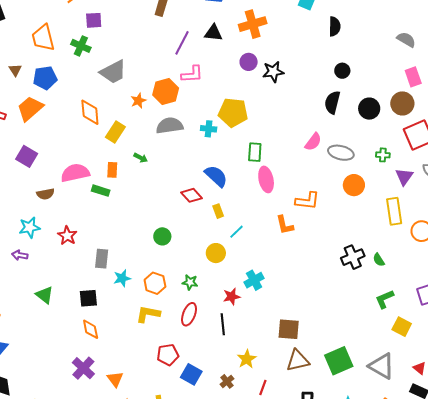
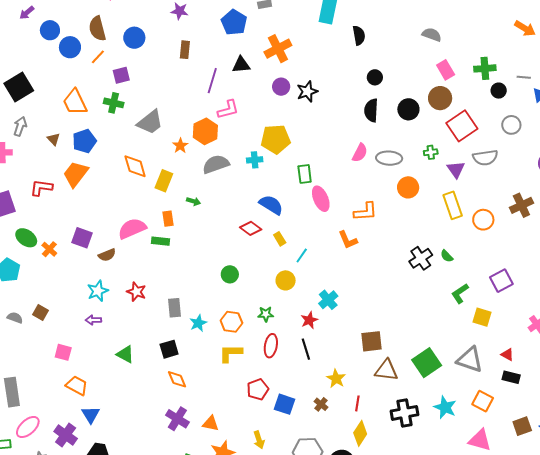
purple square: (27, 156) -> (82, 238), moved
brown triangle: (298, 361) -> (386, 370), turned 30
orange triangle: (115, 379) -> (211, 423), turned -30

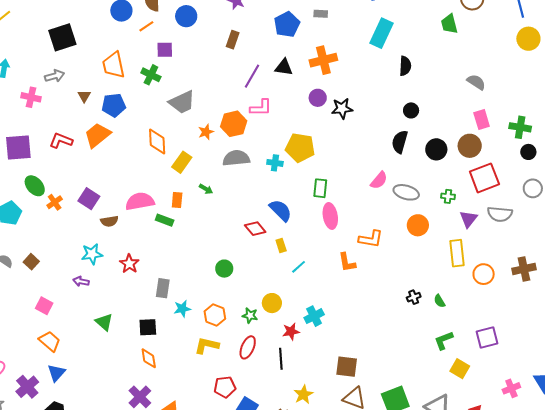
gray arrow: (20, 126) -> (55, 76), turned 42
black cross: (421, 258) -> (414, 297), size x0.6
yellow circle: (286, 280) -> (272, 303), moved

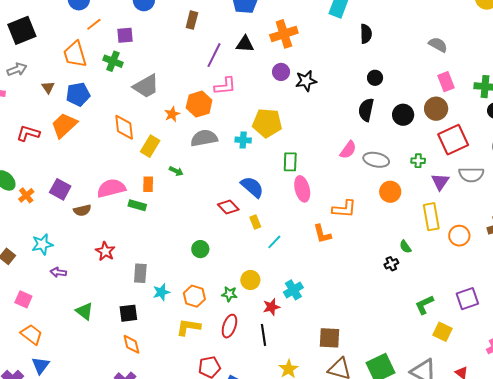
orange line: (146, 26) -> (94, 24), moved
cyan star: (92, 254) -> (42, 244), moved
green semicircle: (439, 301) -> (405, 247), moved

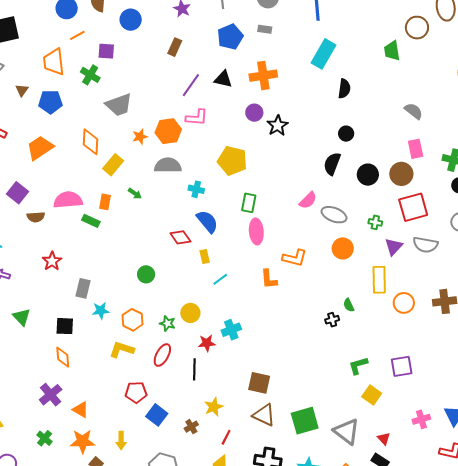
black star: (306, 81) -> (278, 125), turned -30
orange trapezoid: (64, 125) -> (40, 148), moved
cyan cross: (243, 140) -> (196, 189), moved

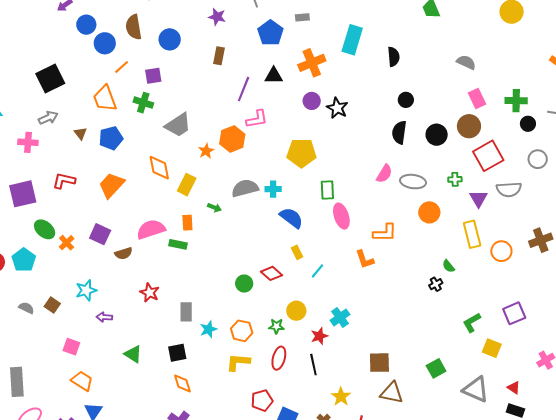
cyan rectangle: (324, 54) -> (352, 40), moved
gray semicircle: (168, 165) -> (245, 188), moved
red diamond: (180, 237) -> (271, 273), moved
green square: (305, 421) -> (436, 368), moved, size x0.7

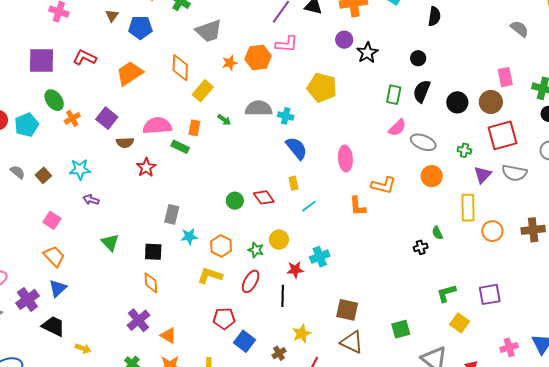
gray semicircle: (466, 62) -> (519, 29), moved
black circle: (406, 100) -> (418, 58), moved
green rectangle: (327, 190) -> (394, 95), moved
red star: (150, 293) -> (146, 167), moved

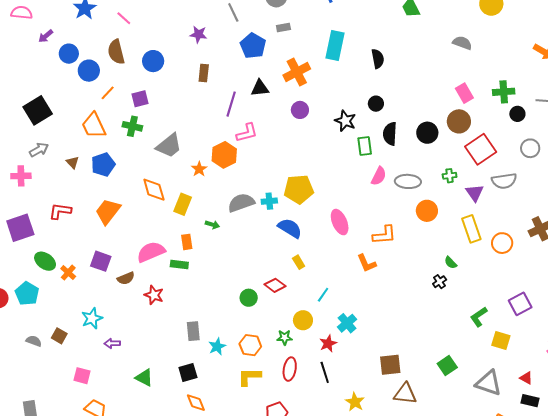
black star: (367, 53) -> (345, 121), moved
yellow pentagon: (322, 88) -> (299, 189), moved
cyan line: (309, 206) -> (323, 295), moved

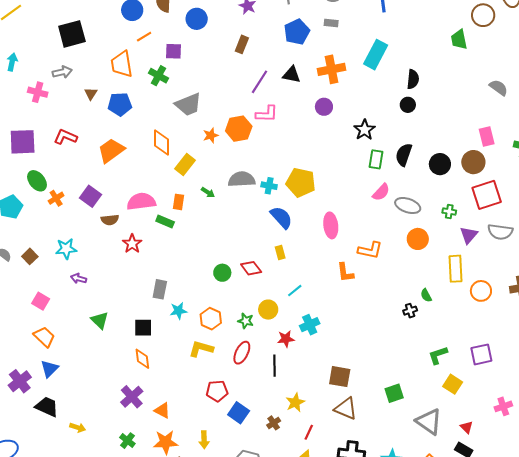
black circle: (376, 104) -> (408, 105), moved

